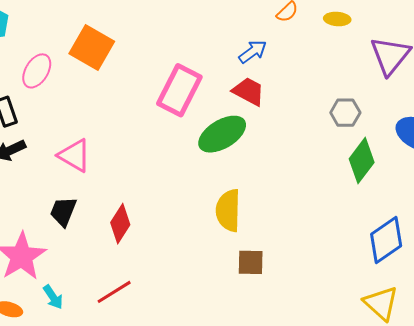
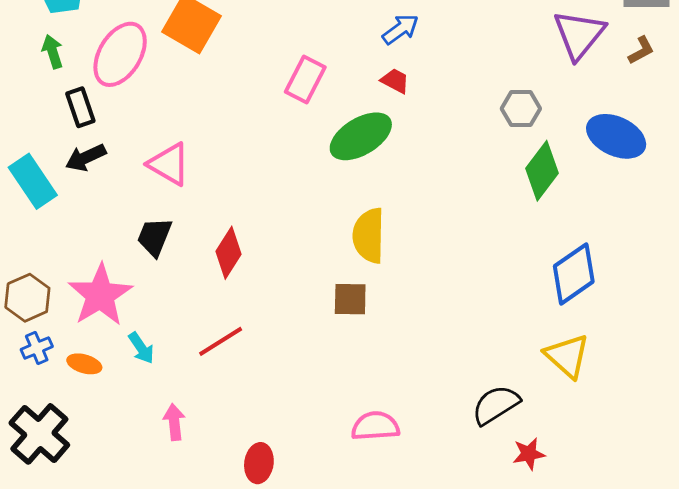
pink ellipse: (37, 71) -> (120, 54), size x1.4
pink rectangle: (179, 90) -> (305, 79), size x0.7
red trapezoid: (249, 91) -> (395, 81), size x0.7
brown square: (251, 262) -> (350, 299), moved

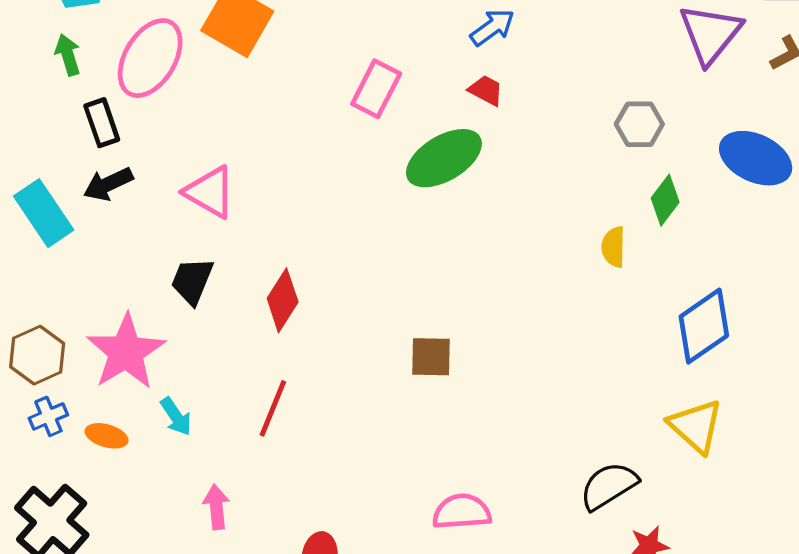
green diamond: (542, 171) -> (665, 200), size x0.7
yellow semicircle: (369, 236) -> (613, 247), moved, size x0.6
red line: (221, 341) -> (273, 408), turned -36

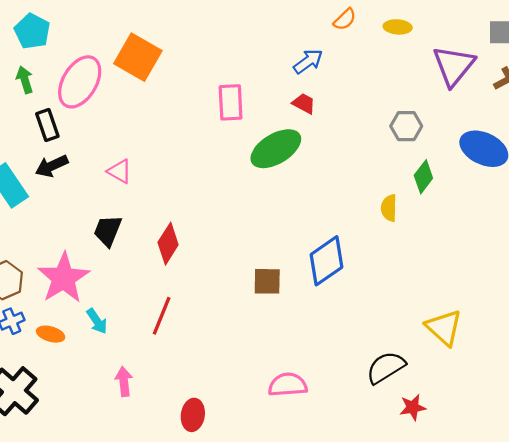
pink rectangle: (376, 89) -> (231, 102), turned -30
pink triangle: (210, 192) -> (120, 171), size x0.7
blue diamond: (704, 326) -> (326, 261), moved

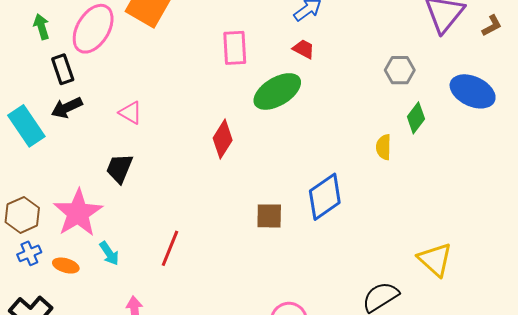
red diamond: (168, 244) -> (223, 139), moved

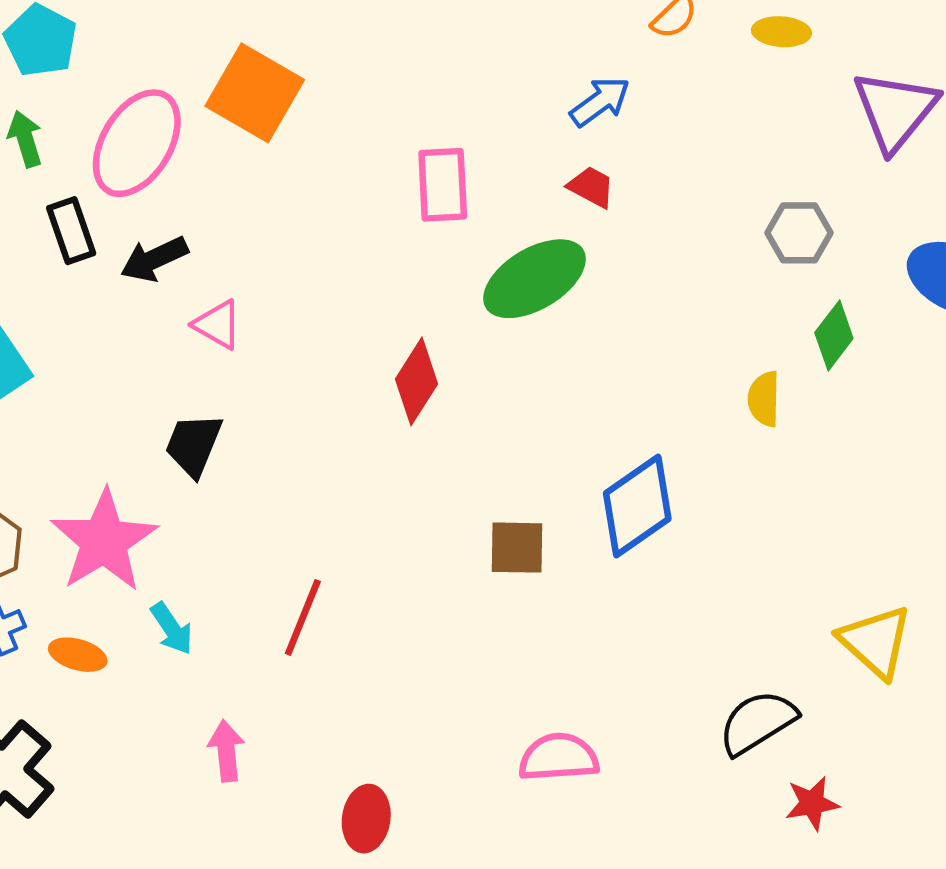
black arrow: (67, 108) -> (154, 259), moved

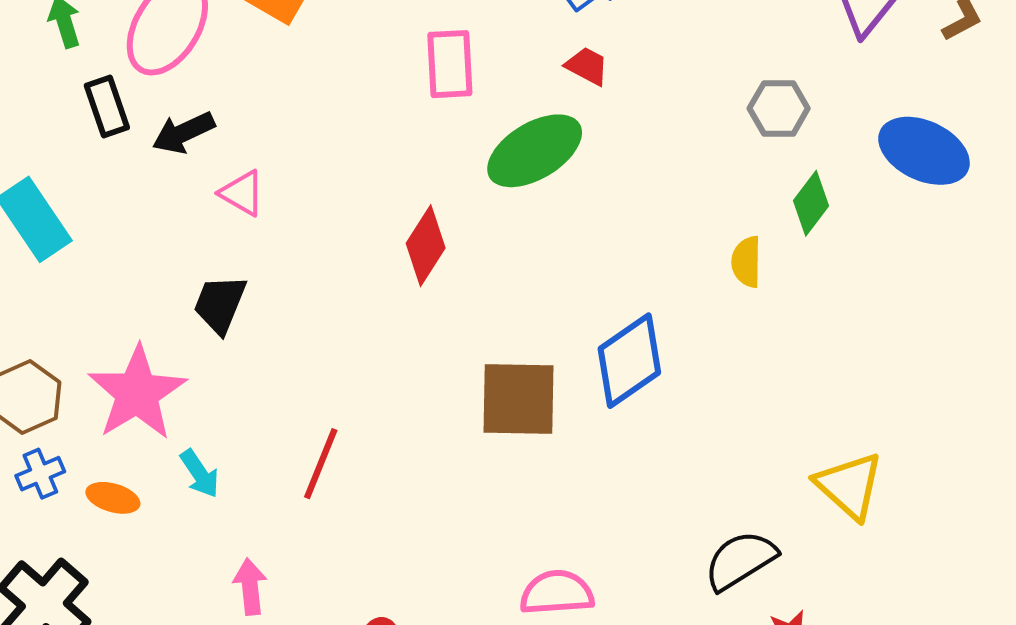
brown square: (517, 548) -> (518, 399), size x1.5

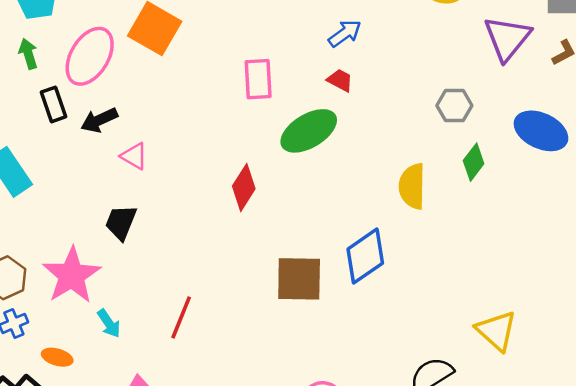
yellow semicircle: (746, 262) -> (412, 186), moved, size x1.5
orange ellipse: (113, 498) -> (57, 357), moved

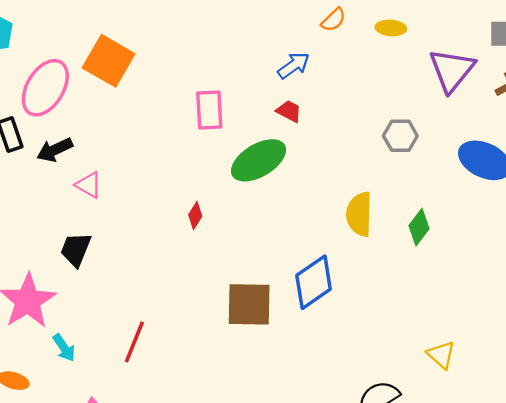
green diamond: (474, 162) -> (419, 227), moved
red diamond: (244, 187) -> (195, 215), size x0.6
yellow triangle: (496, 331) -> (441, 355), size x0.7

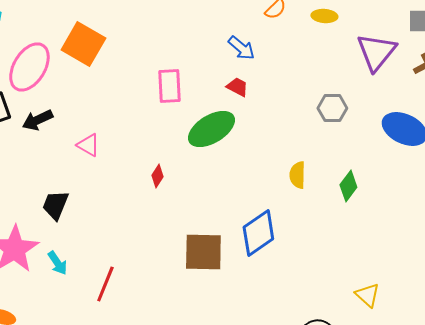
blue arrow: (294, 65) -> (241, 48), turned 76
pink triangle: (89, 185) -> (88, 145), moved
yellow semicircle: (359, 214) -> (297, 175), size x0.7
cyan arrow: (64, 348) -> (57, 263), moved

